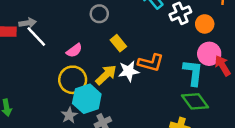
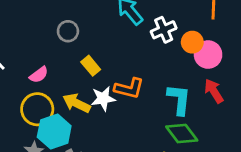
pink circle: (209, 54) -> (208, 55), moved
yellow arrow: (106, 75) -> (77, 103), turned -110

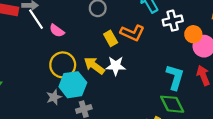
pink semicircle: (39, 75) -> (57, 31), moved, turned 63
orange L-shape: (129, 88) -> (132, 33), moved

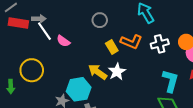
white cross: (173, 21) -> (160, 44), moved
yellow circle: (63, 65) -> (32, 70), moved
white star: (116, 66) -> (117, 72), turned -30

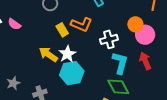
white cross: (160, 44) -> (109, 39), moved
cyan hexagon: (79, 89) -> (72, 73), moved

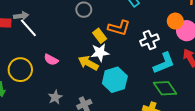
pink semicircle: (14, 24) -> (51, 60), moved
white star: (67, 54) -> (100, 53), moved, turned 30
cyan L-shape: (120, 63) -> (164, 63), turned 60

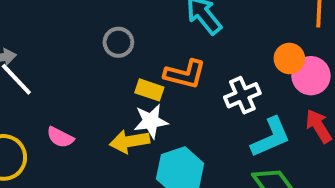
yellow rectangle: (100, 36) -> (149, 90), turned -32
yellow arrow: (88, 63) -> (130, 141), turned -36

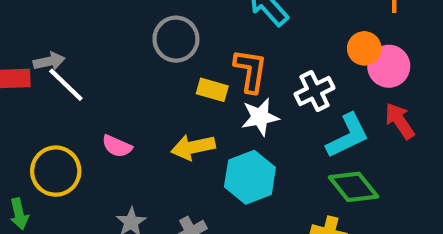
gray circle: (118, 42) -> (176, 39), size x1.4
orange L-shape: (185, 74) -> (250, 71), turned -93
white star: (151, 121) -> (260, 117), moved

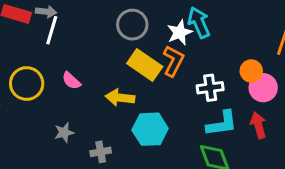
white line: (66, 85) -> (52, 30), turned 44
yellow rectangle: (212, 90) -> (145, 65), size x1.6
white star: (260, 117) -> (180, 32), moved, turned -30

